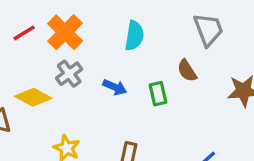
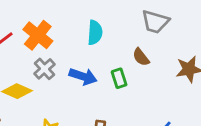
gray trapezoid: (208, 30) -> (155, 22), turned 132
blue arrow: (115, 87) -> (83, 76), size x1.4

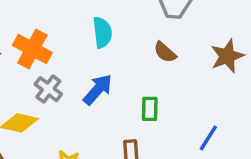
blue arrow: (83, 76) -> (98, 89), turned -56
green rectangle: (119, 78) -> (150, 109), moved, turned 30

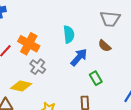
blue arrow: (98, 89) -> (79, 57), moved
green rectangle: (150, 109) -> (96, 78), turned -32

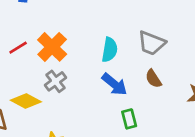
gray trapezoid: (110, 19) -> (152, 43), moved
blue arrow: (79, 57) -> (114, 84), turned 72

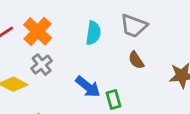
blue arrow: (114, 84) -> (88, 87), moved

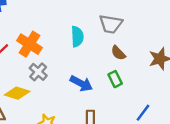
green rectangle: (113, 100) -> (115, 79), moved

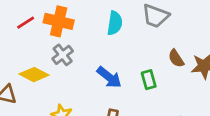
orange cross: (29, 44) -> (59, 21), turned -30
brown semicircle: (118, 53) -> (176, 58), moved

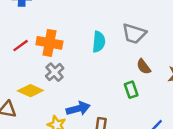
brown semicircle: (176, 58) -> (144, 67), moved
blue arrow: (109, 77) -> (78, 109), moved, turned -50

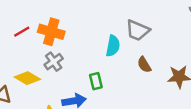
cyan semicircle: (99, 42) -> (113, 46), moved
green rectangle: (131, 90) -> (96, 81), moved

